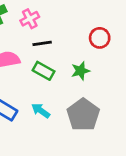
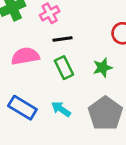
green rectangle: (43, 71) -> (64, 68), turned 35

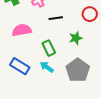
black line: (62, 39) -> (56, 18), moved
green rectangle: (64, 68) -> (49, 48), moved

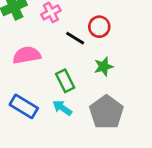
red circle: (90, 14) -> (99, 27), moved
black line: (56, 18) -> (75, 38), turned 40

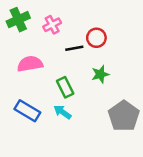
black line: (75, 38) -> (74, 48), turned -42
gray pentagon: (106, 112) -> (124, 116), moved

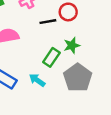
green rectangle: (65, 87) -> (51, 57), moved, turned 60
gray pentagon: (124, 116) -> (78, 78), moved

